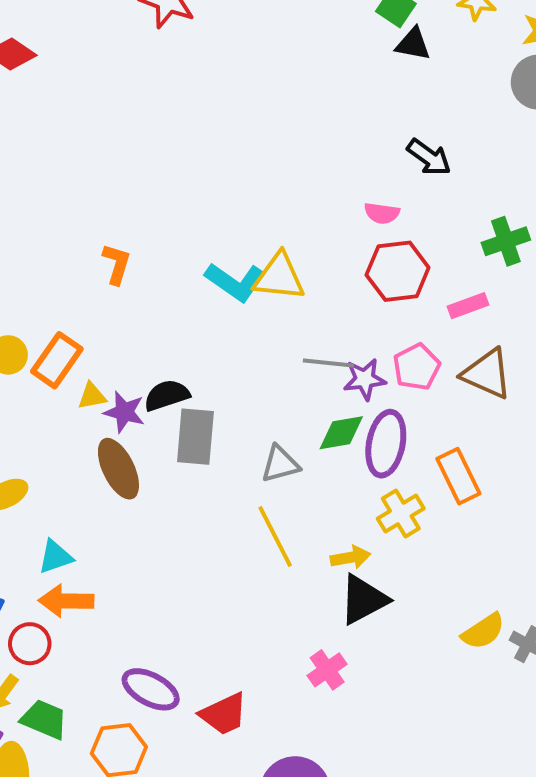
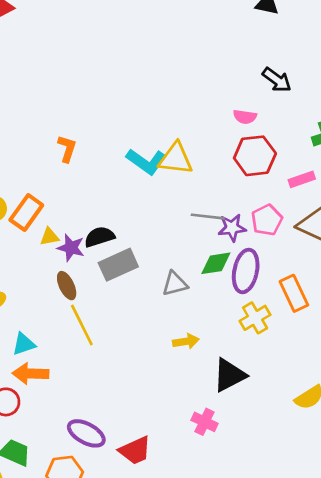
gray rectangle: (195, 437) -> (118, 265), turned 60
brown ellipse: (118, 469) -> (67, 286), size x0.7
yellow line: (275, 536) -> (82, 325), moved
yellow arrow: (351, 557) -> (186, 341), moved
pink cross: (327, 670) -> (205, 422), turned -30

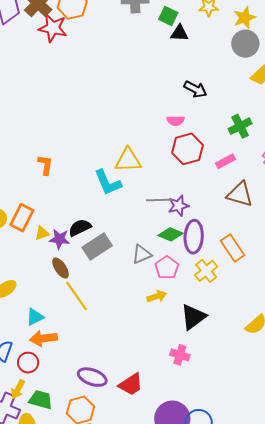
cyan L-shape: (146, 162) -> (108, 183), moved, turned 40
pink pentagon: (267, 220) -> (167, 268), moved
green diamond: (216, 263) -> (170, 234), turned 40

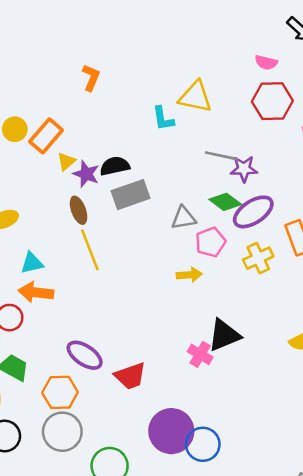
cyan L-shape: (108, 183) -> (163, 119), size x0.7
yellow triangle: (42, 233) -> (66, 161), turned -35
purple ellipse: (194, 237) -> (253, 212), turned 40
black triangle: (193, 317) -> (224, 335), moved

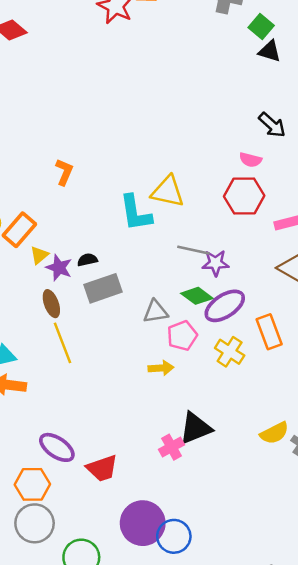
pink semicircle: (266, 62) -> (251, 160), moved
cyan L-shape: (163, 119) -> (136, 213), size x1.5
black semicircle: (115, 166) -> (87, 260), size x0.7
yellow cross: (258, 258) -> (230, 352), turned -32
pink cross: (200, 354) -> (172, 447), turned 30

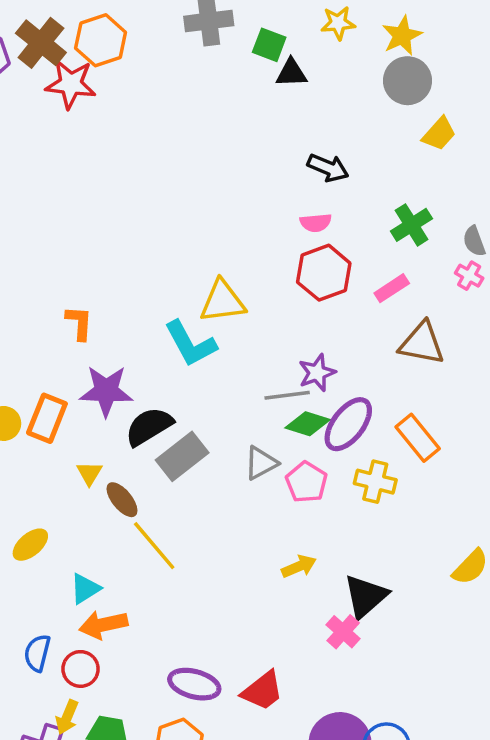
gray line: (193, 250) -> (287, 395), moved
yellow triangle: (39, 255) -> (89, 473), moved
black semicircle: (87, 260) -> (149, 426), size x1.8
purple star: (59, 268) -> (106, 391), moved, size x1.4
yellow arrow: (161, 368) -> (299, 566), moved

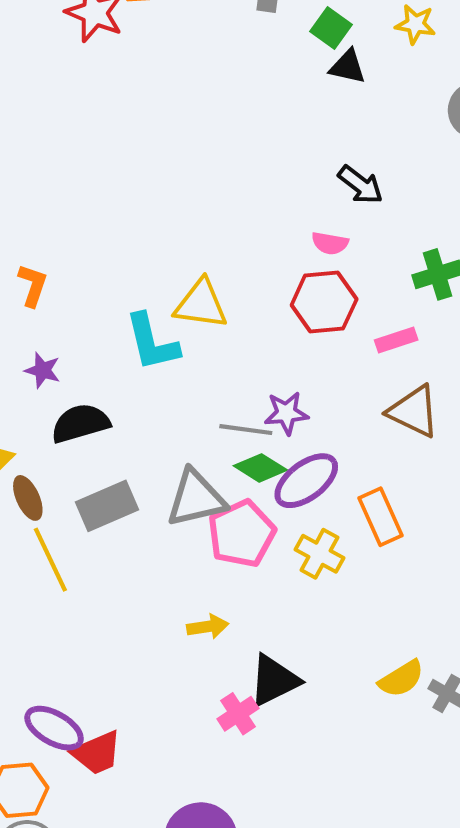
purple star: (106, 391) -> (43, 370), size x0.6
gray rectangle: (182, 456) -> (107, 506), moved
gray triangle: (261, 463) -> (196, 498), size x1.5
pink pentagon: (306, 482) -> (242, 534), size x1.4
red trapezoid: (262, 691) -> (97, 753), moved

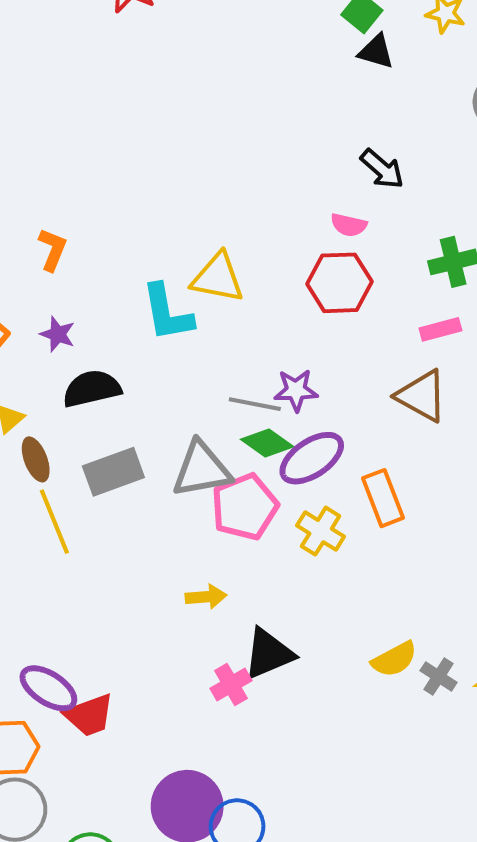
pink rectangle: (396, 340) -> (440, 329), moved

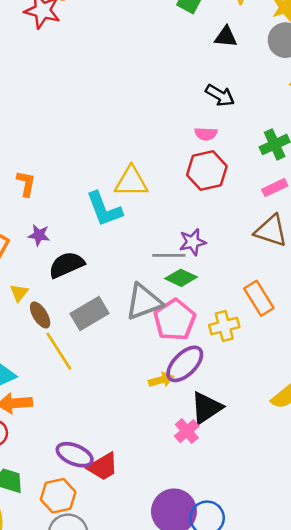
black triangle: (376, 52) -> (226, 37), moved
purple ellipse: (312, 458) -> (185, 364), moved
yellow cross: (321, 531) -> (224, 326), turned -36

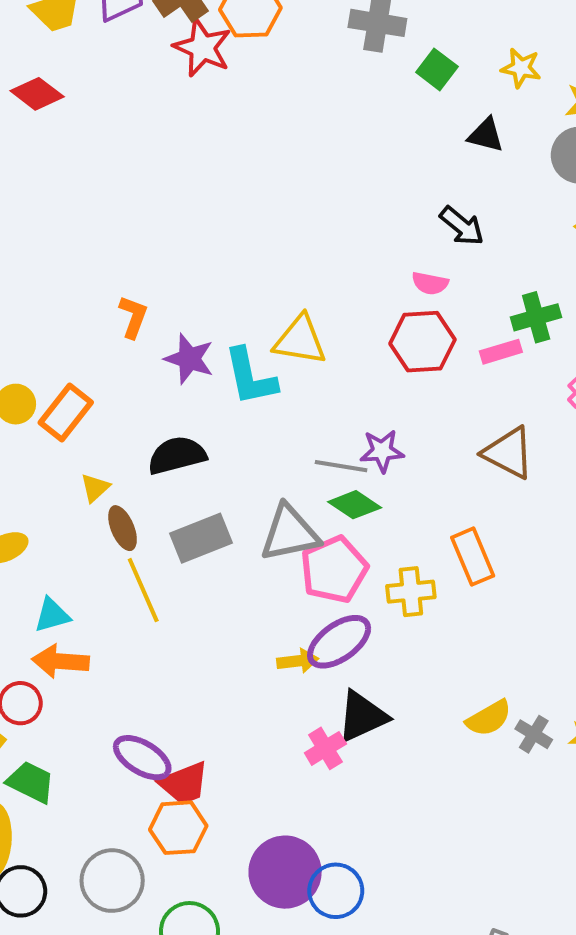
pink rectangle: (275, 188) -> (501, 352), moved
purple star: (39, 235) -> (189, 359), moved, size x1.4
orange hexagon: (58, 496) -> (178, 828), moved

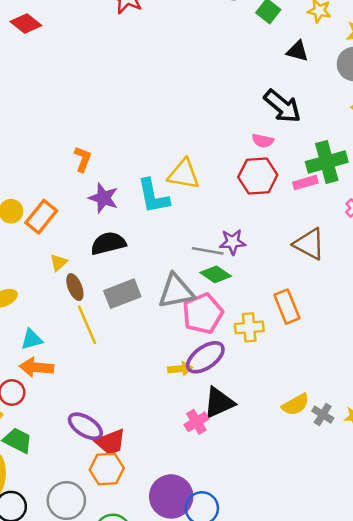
black arrow: (462, 226) -> (282, 106), size x1.4
green cross: (536, 317) -> (327, 162), size x1.4
purple star: (189, 359) -> (103, 198), moved

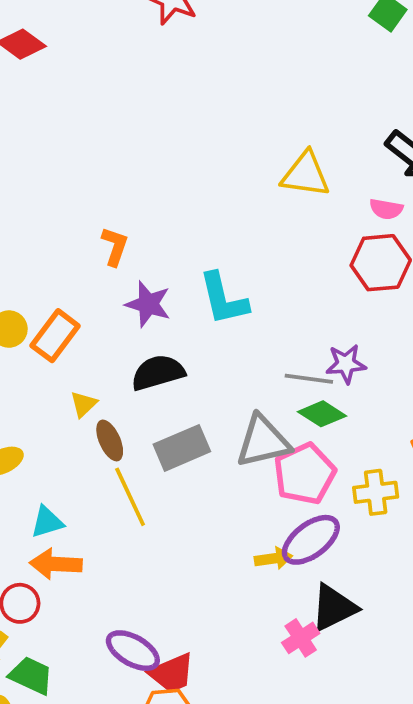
yellow triangle: (184, 174) -> (306, 174), moved

